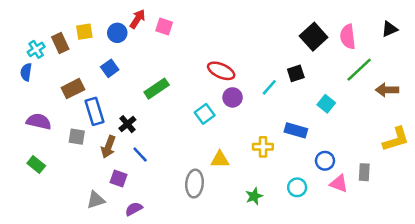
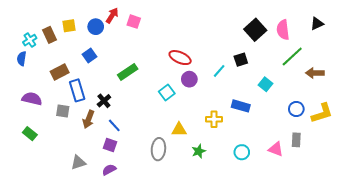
blue circle: (325, 161) -> (296, 109), moved
purple square: (119, 178) -> (110, 145), moved
green star: (254, 196) -> (199, 151), moved

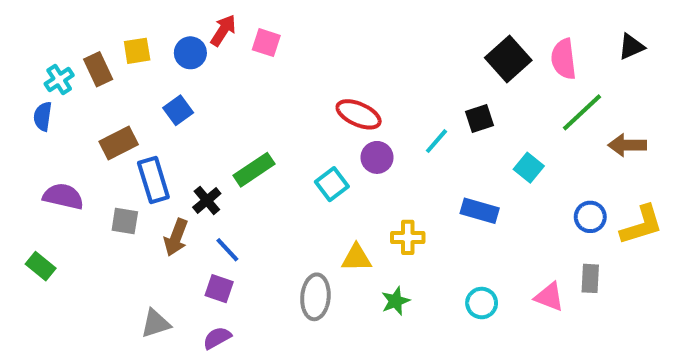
green rectangle: (128, 72) -> (254, 170), moved
yellow cross: (214, 119) -> (408, 237), moved
green rectangle: (30, 134) -> (41, 266), moved

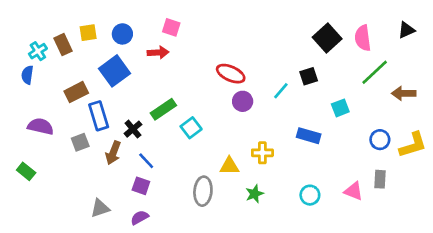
red arrow: (223, 30) -> (158, 52), moved, turned 54
blue square: (178, 110) -> (114, 71), size x1.6
cyan square: (529, 168) -> (340, 108), turned 30
cyan square: (332, 184) -> (191, 128), moved
gray square: (125, 221) -> (80, 142), turned -30

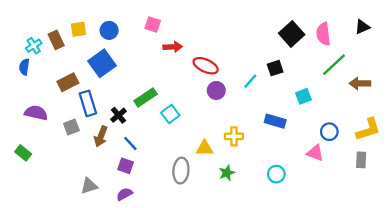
red arrow: (158, 52) -> (173, 47), moved
blue circle: (380, 140) -> (329, 132), moved
gray rectangle: (380, 179) -> (361, 160), moved
pink triangle: (354, 191) -> (315, 153), moved

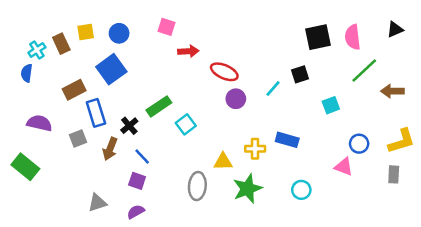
black square: (292, 34) -> (318, 37), turned 30
blue rectangle: (275, 121) -> (287, 140), moved
green rectangle: (23, 153) -> (25, 167), size x1.5
green star: (227, 173) -> (247, 189), size x1.6

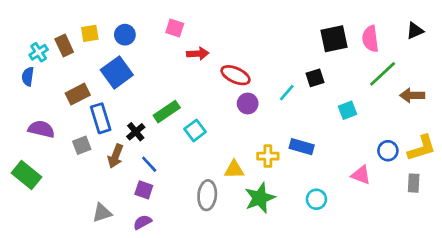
blue circle: (359, 144) -> (388, 151), moved

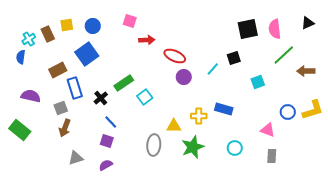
brown arrow: (115, 156) -> (65, 128), moved
gray rectangle: (414, 183) -> (272, 156), moved

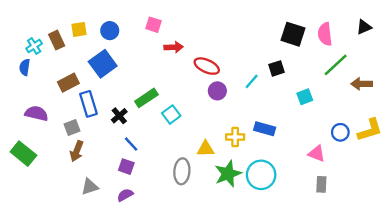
black square: (248, 29) -> (293, 34), turned 30
cyan circle: (235, 148) -> (261, 175), moved, size x1.6

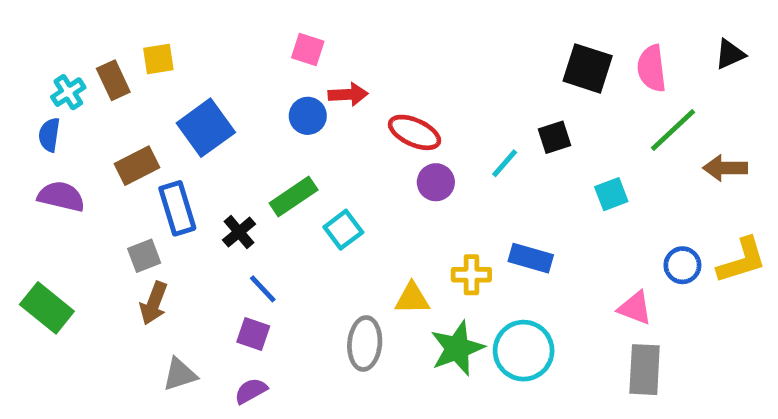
blue circle: (110, 31) -> (308, 116), moved
purple semicircle: (36, 113) -> (61, 196), moved
gray rectangle: (321, 184) -> (645, 370), size x1.5

